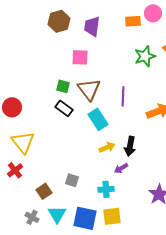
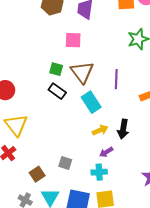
purple arrow: (121, 168) -> (106, 152), moved

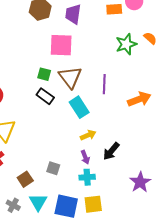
pink square: (73, 40) -> (61, 45), size x1.4
black arrow: (123, 129) -> (111, 151), moved, turned 30
purple arrow: (106, 152) -> (85, 157), moved, turned -80

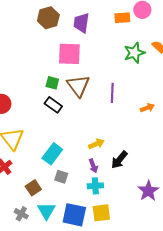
orange arrow: (139, 99) -> (147, 108), size x0.6
cyan rectangle: (79, 107) -> (52, 154), moved, turned 70

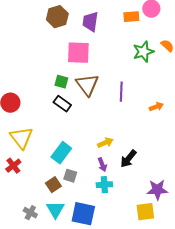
brown square: (33, 188) -> (53, 185), moved
purple star: (148, 191) -> (157, 190), turned 30
yellow square: (101, 213) -> (145, 212), moved

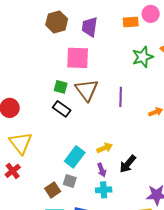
cyan rectangle: (61, 153) -> (75, 157), moved

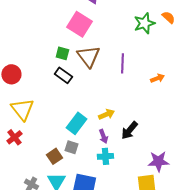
pink square: (78, 58) -> (79, 24), turned 30

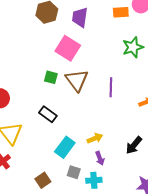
black rectangle: (63, 75) -> (48, 114), moved
black arrow: (129, 130) -> (134, 145), moved
purple arrow: (103, 136) -> (100, 158), moved
gray square: (71, 147) -> (74, 172), moved

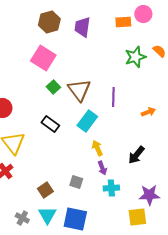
pink square: (68, 48) -> (43, 58), moved
green square: (51, 77) -> (53, 87), turned 32
yellow arrow: (95, 138) -> (97, 148), turned -91
cyan rectangle: (65, 147) -> (87, 121), moved
cyan cross: (94, 180) -> (111, 188), moved

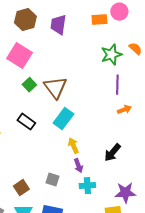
purple line: (113, 97) -> (117, 85), moved

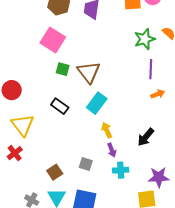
green square: (29, 85) -> (63, 69), turned -32

